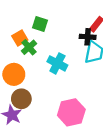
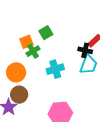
green square: (40, 24) -> (46, 33), turned 32
cyan cross: (57, 63) -> (55, 69), turned 36

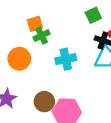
green square: (46, 33) -> (93, 15), moved
brown circle: (19, 95) -> (44, 102), moved

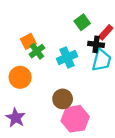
cyan cross: (66, 59) -> (67, 57), moved
brown circle: (44, 102) -> (63, 99), moved

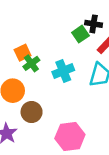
black cross: (96, 44) -> (94, 24), moved
brown circle: (63, 99) -> (32, 112), moved

